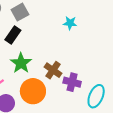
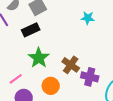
black rectangle: (13, 35) -> (31, 30), turned 30
orange circle: (33, 91) -> (51, 86), size x0.7

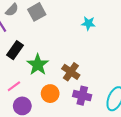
black rectangle: (31, 30) -> (15, 50), moved, turned -30
purple cross: (90, 77) -> (82, 96), moved

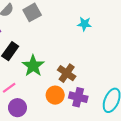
orange circle: (50, 94) -> (55, 95), moved

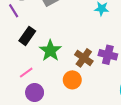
purple cross: (78, 97) -> (108, 55), moved

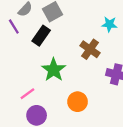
black rectangle: (27, 36) -> (41, 36), moved
brown cross: (84, 58) -> (90, 49), moved

